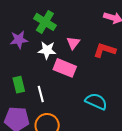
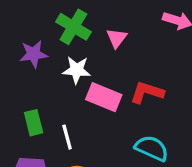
pink triangle: (73, 43) -> (117, 38), moved
red L-shape: (105, 50) -> (147, 92), moved

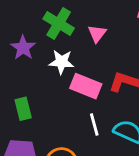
purple star: (34, 54) -> (23, 48), turned -30
white line: (67, 137) -> (94, 124), moved

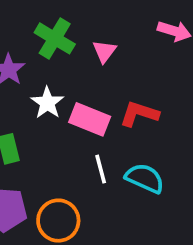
white star: (61, 62) -> (47, 103), moved, turned 30

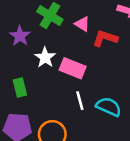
pink triangle: (104, 51) -> (82, 24), turned -35
red L-shape: (139, 114) -> (105, 38), moved

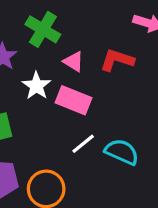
pink triangle: (82, 24) -> (73, 62), moved
white line: (80, 101) -> (83, 144), turned 66

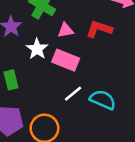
pink triangle: (73, 62) -> (66, 30), turned -42

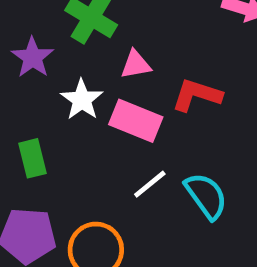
red L-shape: (99, 29) -> (197, 95), moved
cyan semicircle: (103, 100) -> (206, 196), turned 30

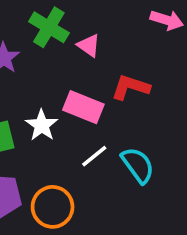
pink triangle: (136, 64) -> (89, 45), moved, turned 45
white star: (82, 100) -> (42, 125), moved

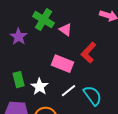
red L-shape: (131, 87) -> (89, 53), turned -65
white star: (42, 125) -> (40, 87), moved

